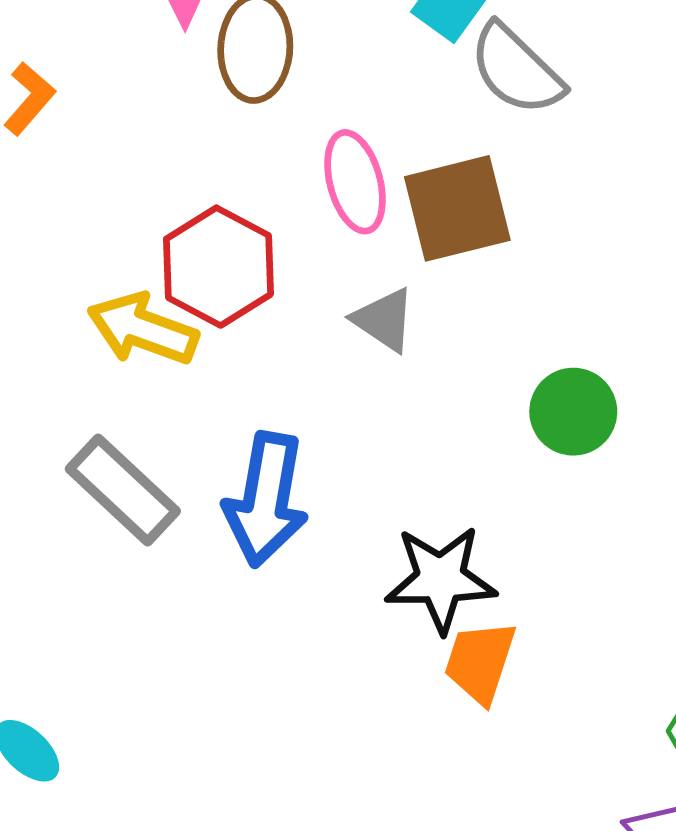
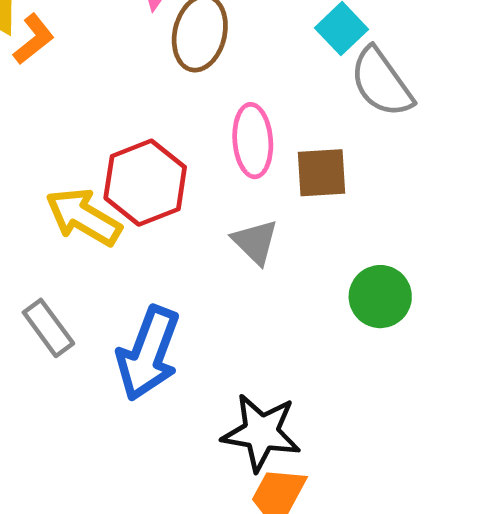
brown square: (457, 208) -> (322, 173), size x0.7
green circle: (573, 412) -> (380, 297), moved
gray rectangle: (123, 490) -> (48, 328), size x0.7

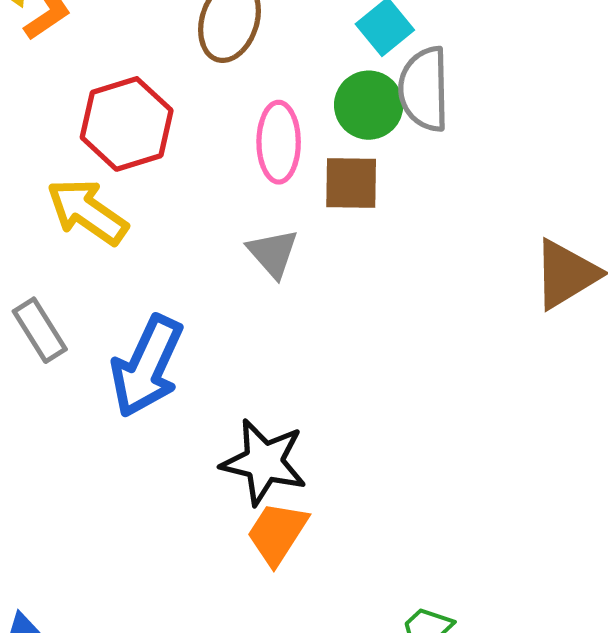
gray semicircle: (381, 82) -> (424, 89), turned 30
red hexagon: (145, 183) -> (127, 124), moved
green circle: (380, 297) -> (369, 105), moved

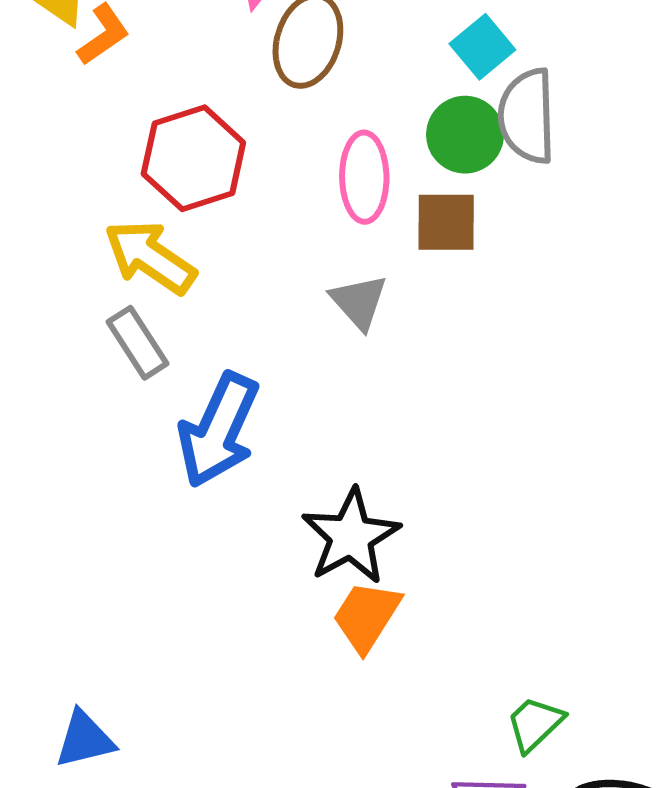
gray rectangle: (40, 330) -> (138, 343), moved
black star: (264, 462) -> (351, 536), turned 30

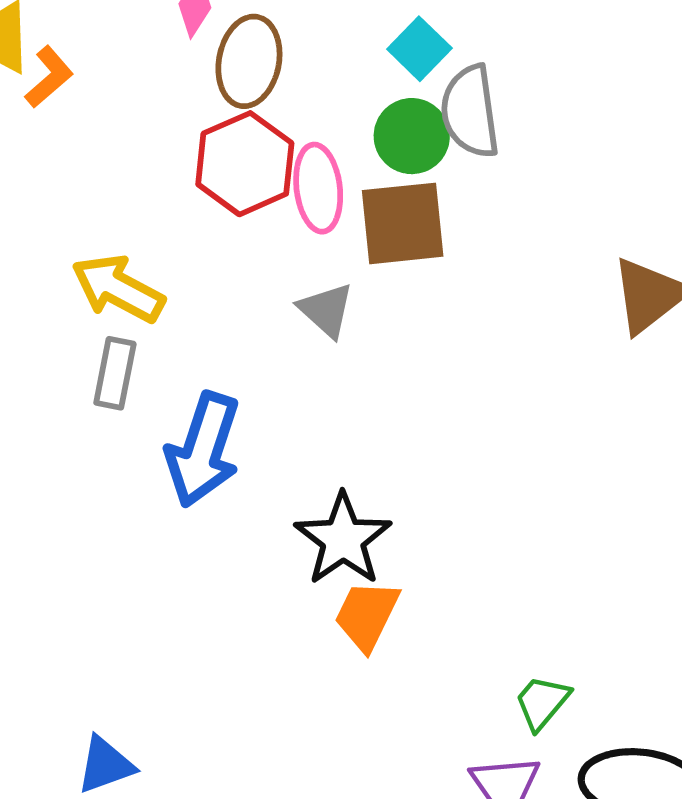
red hexagon: (193, 158) -> (245, 164), moved
brown square: (446, 222) -> (403, 223), size x1.4
gray rectangle: (138, 343) -> (115, 373), turned 50

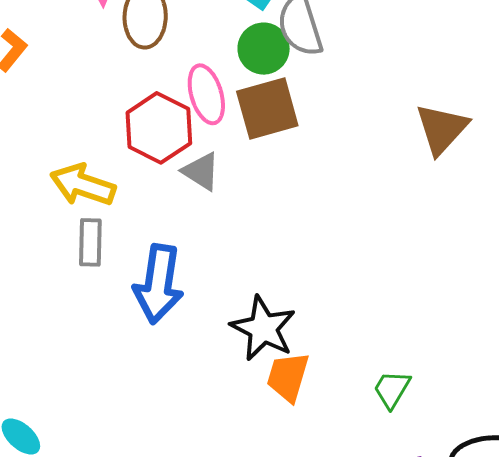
red hexagon: (245, 164) -> (159, 128), moved
gray triangle: (326, 310) -> (201, 171), moved
green trapezoid: (542, 702) -> (392, 389), moved

